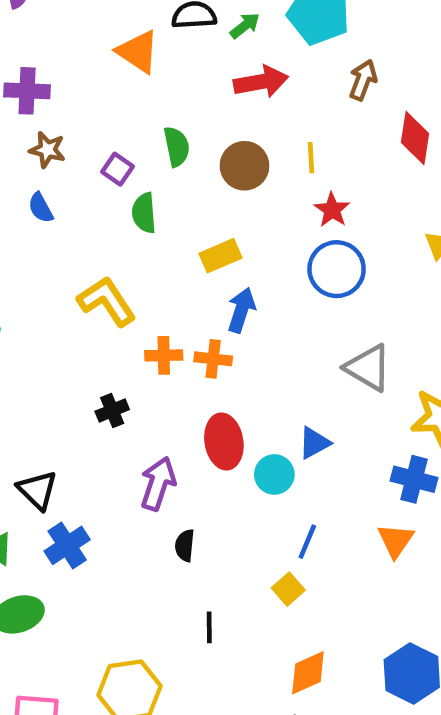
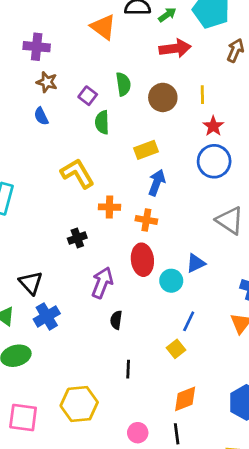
orange cross: (213, 359) -> (146, 220), moved

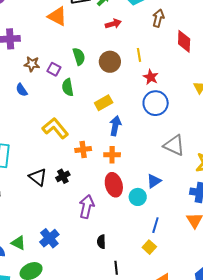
red arrow: (175, 48) -> (113, 24), size x0.7
brown star: (47, 82) -> (32, 64), moved
black triangle: (31, 283) -> (38, 177), moved
black semicircle: (116, 320) -> (101, 242), moved

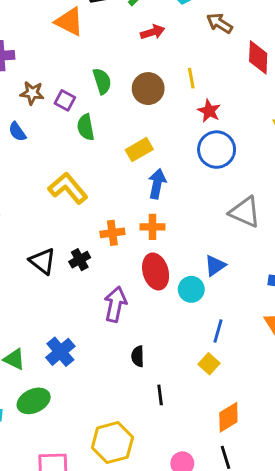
brown arrow: (158, 18) -> (220, 23), turned -72
orange cross: (83, 149) -> (112, 233), moved

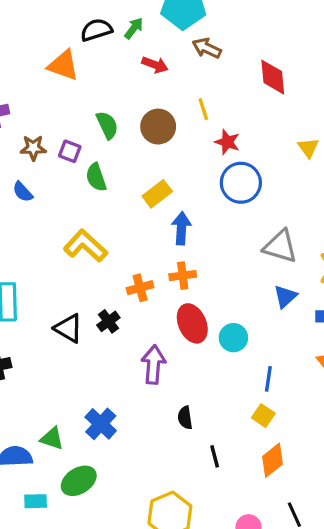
brown arrow: (220, 23) -> (207, 48), moved
red arrow: (153, 32) -> (155, 65), turned 45
blue triangle: (215, 266) -> (285, 296), moved
orange diamond: (228, 417) -> (272, 460), moved

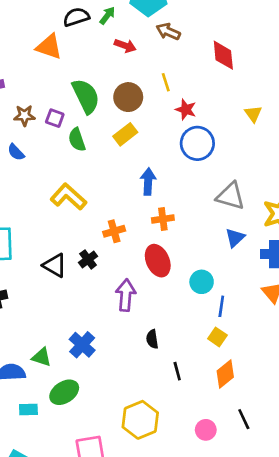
green semicircle: (107, 125) -> (86, 96), size x1.5
yellow rectangle: (157, 194) -> (125, 134), moved
orange cross: (183, 276) -> (163, 219), moved
cyan circle: (233, 338) -> (202, 282), moved

